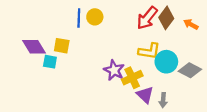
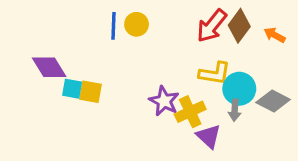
yellow square: (62, 46) -> (91, 92), moved
gray arrow: (163, 100) -> (235, 110), moved

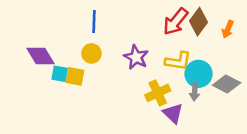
yellow circle: (137, 24) -> (91, 53), moved
orange arrow: (275, 35) -> (228, 29), turned -96
purple star: (164, 101) -> (136, 57), moved

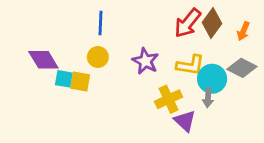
gray diamond: (227, 84) -> (242, 68), moved

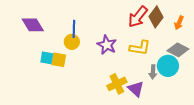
blue line: (101, 23) -> (74, 29), moved
purple diamond: (43, 60) -> (33, 25), moved
cyan circle: (212, 79) -> (168, 66), moved
yellow cross: (169, 99) -> (117, 84), moved

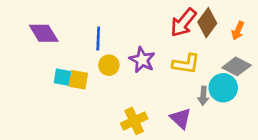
yellow circle: (72, 42) -> (109, 65), moved
yellow cross: (117, 84) -> (134, 121), moved

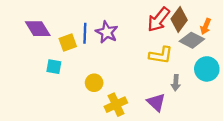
purple star: (142, 60) -> (107, 32), moved
yellow circle: (109, 65) -> (94, 83), moved
gray diamond: (237, 66) -> (192, 40), moved
yellow square: (78, 80) -> (68, 43), moved, turned -30
cyan circle: (223, 88) -> (207, 69), moved

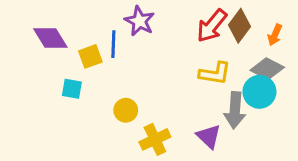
purple star: (107, 32) -> (140, 21), moved
gray diamond: (192, 40) -> (267, 69), moved
cyan circle: (207, 69) -> (259, 92), moved
gray arrow: (176, 83) -> (235, 110), size x1.6

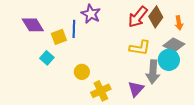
orange arrow: (275, 35) -> (179, 23), turned -32
cyan square: (72, 89) -> (47, 58), turned 32
purple triangle: (209, 136) -> (136, 89), turned 30

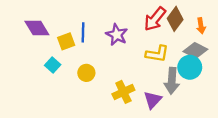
purple star: (91, 14) -> (117, 35), moved
yellow circle: (82, 72) -> (86, 73), moved
yellow cross: (101, 91) -> (123, 92), moved

